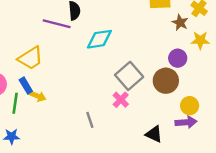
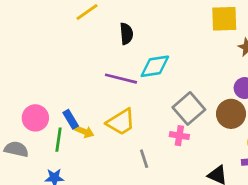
purple line: (57, 24) -> (121, 79), moved
yellow trapezoid: (31, 58) -> (121, 122), moved
pink cross: (121, 100) -> (179, 136), turned -35

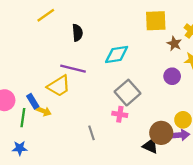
cyan diamond: (155, 66) -> (117, 54), moved
brown circle: (231, 114) -> (161, 133), moved
yellow trapezoid: (121, 122) -> (59, 86), moved

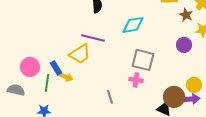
gray square: (127, 93) -> (143, 60), turned -35

